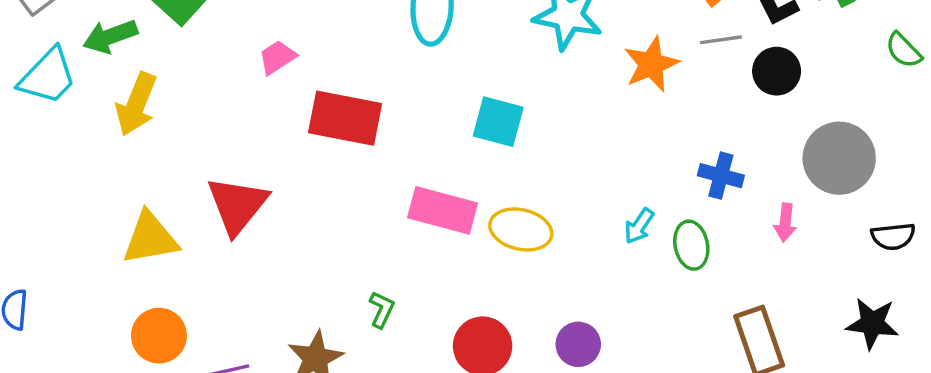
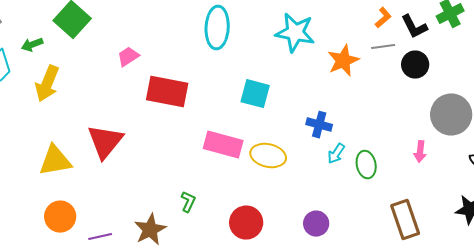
green arrow: (110, 36) -> (32, 45), size x0.7
blue cross: (721, 176) -> (319, 125), moved
purple circle: (578, 344) -> (316, 224), moved

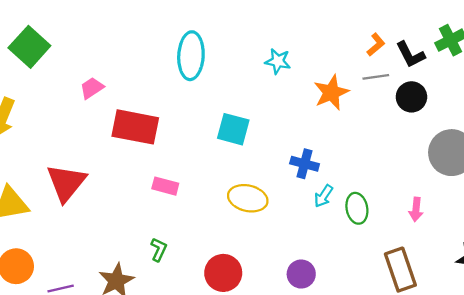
cyan star: (295, 33) -> (278, 61), size x0.6
pink rectangle: (223, 145) -> (165, 186), moved, size x0.6
pink arrow: (420, 152) -> (416, 209), moved

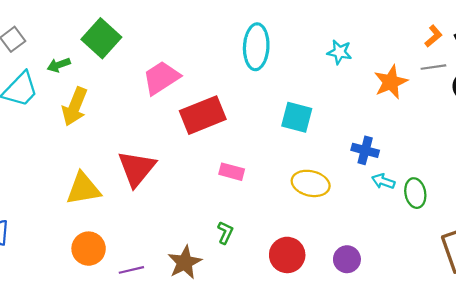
pink trapezoid: (92, 88) -> (161, 78), size x1.6
red rectangle: (135, 127) -> (203, 115), turned -33
cyan arrow: (323, 196) -> (383, 181), turned 75
purple circle: (301, 274) -> (347, 259), moved

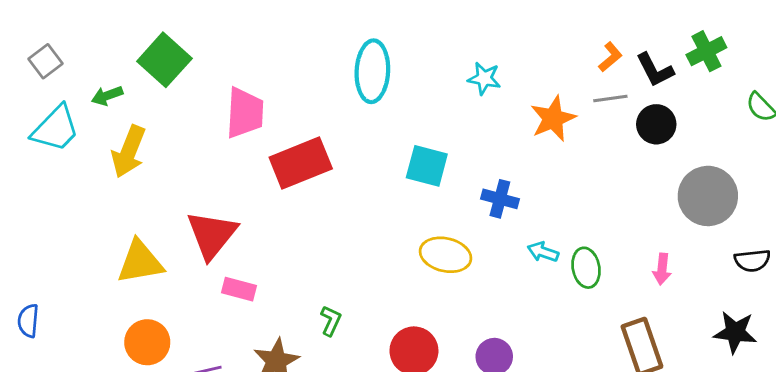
pink trapezoid: (161, 78) -> (245, 113), turned 126
blue cross: (365, 150) -> (500, 199), moved
pink rectangle: (232, 172) -> (239, 289), moved

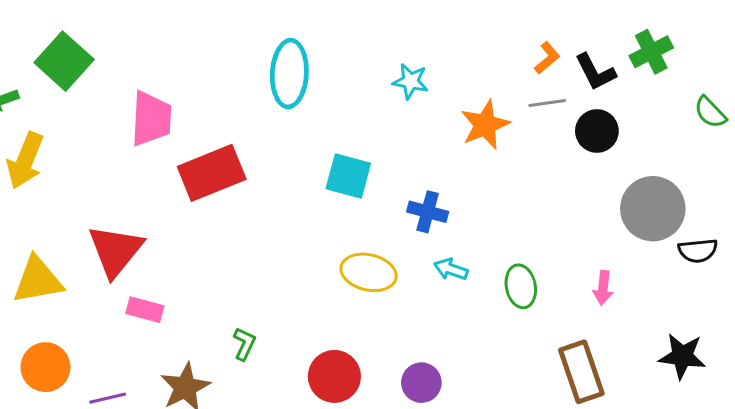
cyan arrow: (543, 252) -> (451, 269), moved
black semicircle: (752, 261) -> (698, 251), moved

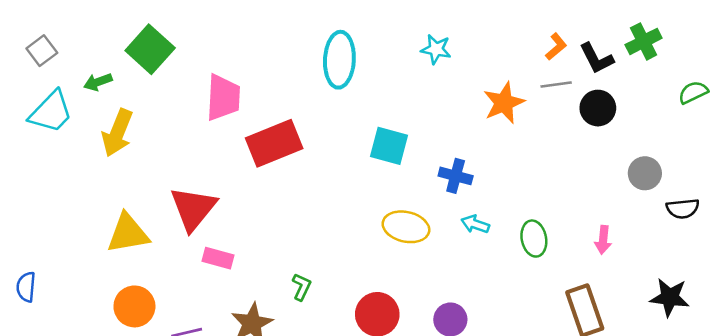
cyan star: (410, 81) -> (436, 49), moved
green semicircle: (710, 112) -> (693, 92), turned 108
gray circle: (653, 209) -> (645, 173), size x0.6

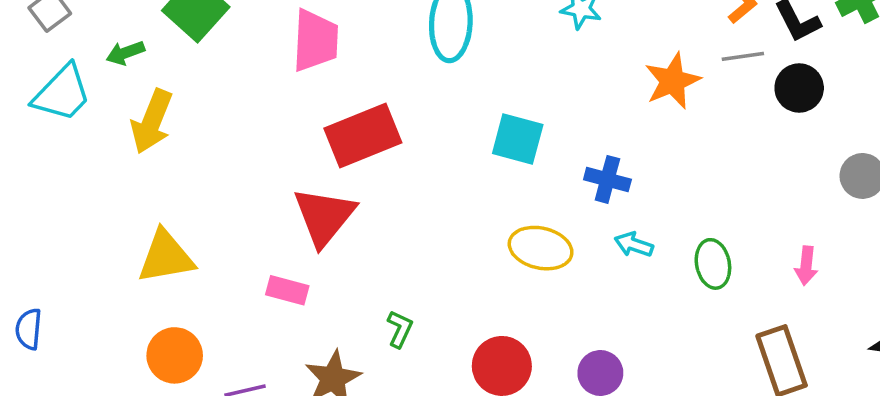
pink trapezoid: (223, 98) -> (315, 40), moved
red triangle: (193, 209) -> (324, 216), moved

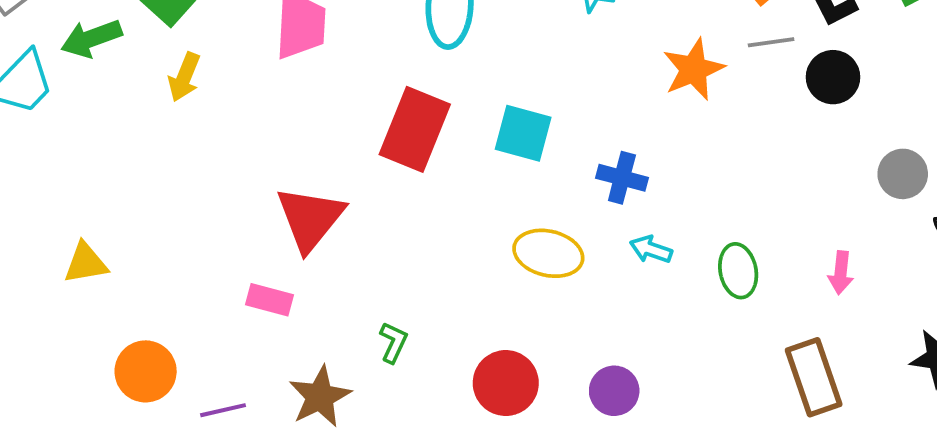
green arrow: (125, 53) -> (91, 38), size x1.4
yellow arrow: (152, 121) -> (184, 77), moved, size x0.7
red rectangle: (363, 135) -> (415, 129), moved, turned -46
yellow triangle: (166, 257) -> (86, 263), moved, size x0.7

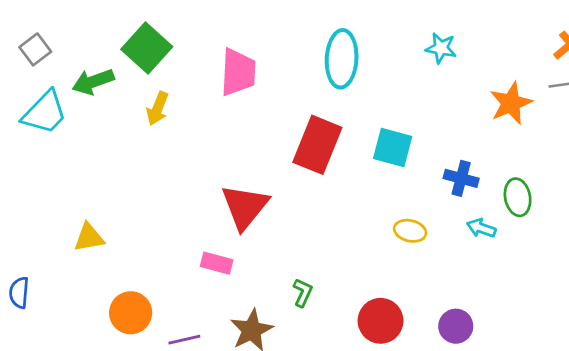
yellow ellipse: (548, 253) -> (410, 231), size x0.7
green ellipse: (738, 271) -> (518, 197), moved

